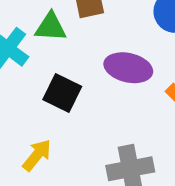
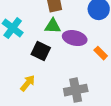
green triangle: (51, 27) -> (53, 26), moved

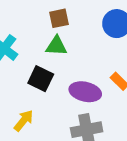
purple ellipse: (75, 38) -> (85, 92), moved

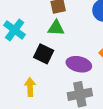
yellow arrow: (24, 121) -> (30, 87), turned -42

